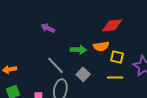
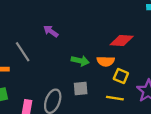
gray line: (56, 65) -> (23, 52), moved
gray square: (83, 74) -> (81, 88), turned 32

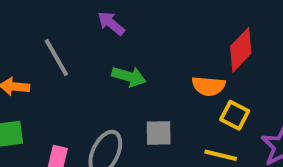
red diamond: (122, 41) -> (241, 50), turned -55
green arrow: (80, 61) -> (129, 77), moved

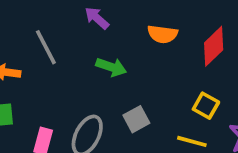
orange semicircle: (208, 86) -> (163, 34), moved
gray square: (159, 133) -> (136, 119), turned -30

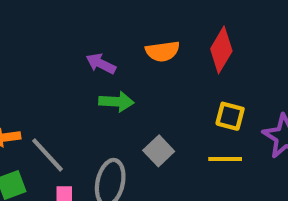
purple arrow: (97, 18) -> (101, 64), moved
gray line: (46, 47) -> (47, 155), moved

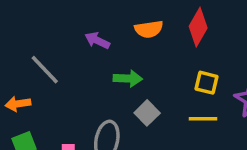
green arrow: (116, 102) -> (128, 78), moved
gray line: (47, 155) -> (45, 70), moved

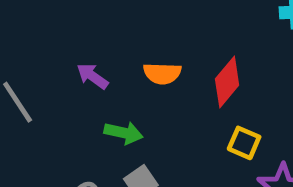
yellow square: (207, 83) -> (244, 143), moved

